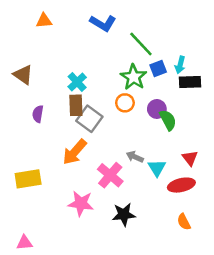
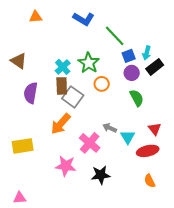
green star: (134, 77) -> (89, 63), moved
black rectangle: (190, 82) -> (155, 67), turned -36
purple circle: (157, 109) -> (132, 73), moved
purple semicircle: (38, 114) -> (31, 93), size x1.5

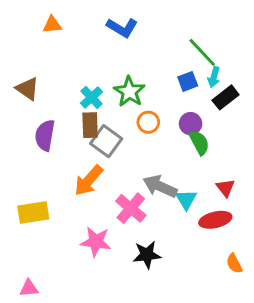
green line: (115, 36) -> (202, 52), moved
purple circle: (132, 73) -> (191, 124), moved
gray arrow: (110, 128) -> (160, 186), size x1.6
orange semicircle: (150, 181) -> (234, 263), moved

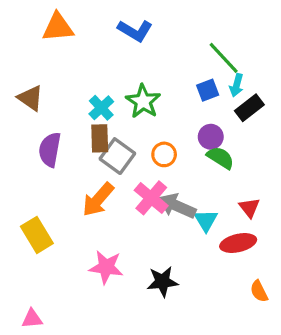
orange triangle: (52, 25) -> (58, 27), size x1.5
orange circle: (148, 122) -> (164, 154), moved
green semicircle: (199, 143) -> (220, 158), turned -30
pink cross: (131, 208) -> (151, 198), moved
yellow rectangle: (33, 213) -> (37, 235), turned 68

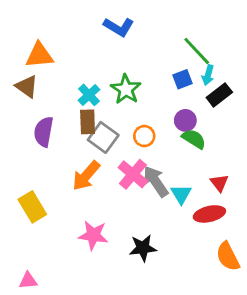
orange triangle: (58, 27) -> (39, 55), moved
gray arrow: (177, 206) -> (156, 181), turned 32
orange semicircle: (259, 291) -> (228, 256), size x1.5

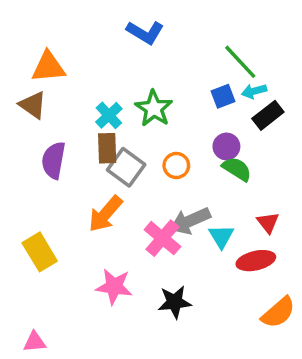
cyan arrow: (208, 75) -> (254, 91), turned 60
pink cross: (133, 174) -> (162, 238), moved
gray arrow: (156, 181) -> (190, 221), turned -80
orange semicircle: (228, 256) -> (278, 312), turned -104

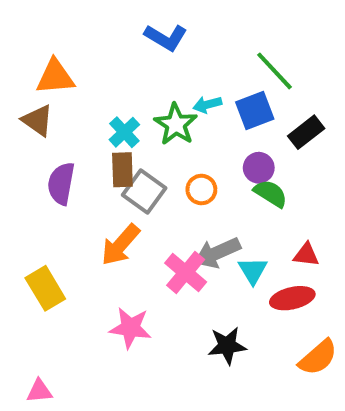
cyan arrow: (254, 91) -> (207, 105), moved
blue square: (223, 96) -> (255, 110), size x1.4
red triangle: (268, 223) -> (306, 255), turned -45
black star: (175, 302) -> (227, 346), moved

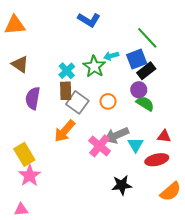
orange triangle: (55, 77) -> (15, 25), moved
black rectangle: (306, 132) -> (146, 71), moved
pink star: (130, 328) -> (30, 176), moved, turned 30

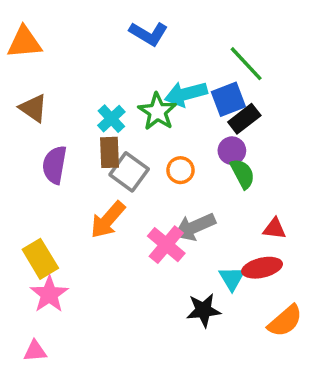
cyan arrow: (111, 56) -> (186, 94), size x1.6
green semicircle: (145, 104) -> (243, 174), turned 30
cyan triangle: (136, 145) -> (232, 278), moved

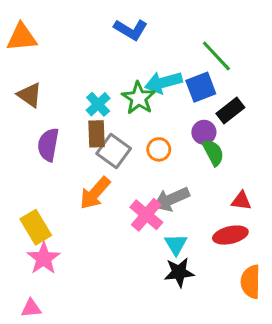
black rectangle: (244, 119) -> (230, 110), moved
cyan triangle: (232, 278) -> (176, 244), moved
orange semicircle: (285, 321) -> (251, 282), turned 132

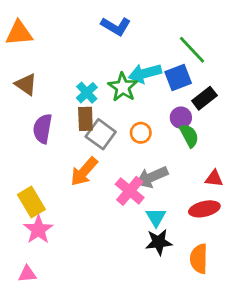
orange semicircle: (251, 282) -> (199, 259), moved

